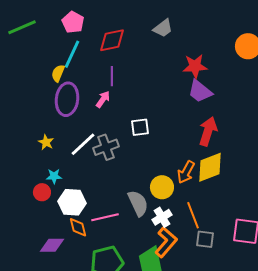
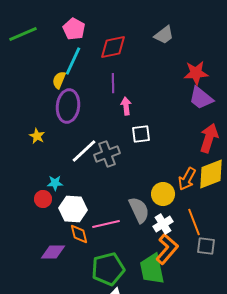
pink arrow: (103, 99) -> (126, 106), moved, turned -42
yellow star: (46, 142) -> (37, 136), moved

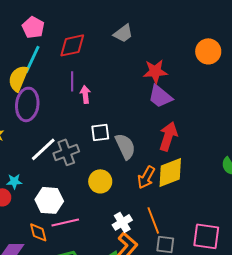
yellow semicircle: (59, 80) -> (18, 78), size x1.5
pink arrow: (126, 106) -> (85, 94), moved
yellow circle: (163, 194) -> (100, 181), moved
white hexagon: (73, 209) -> (49, 200), moved
gray semicircle: (139, 210) -> (125, 146), moved

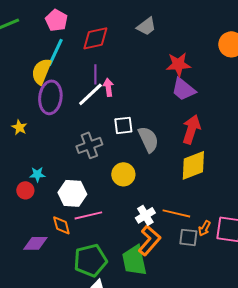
white line: (43, 149) -> (90, 94), moved
orange arrow: (146, 177) -> (204, 228), moved, size x0.7
orange line: (153, 220) -> (176, 213), turned -56

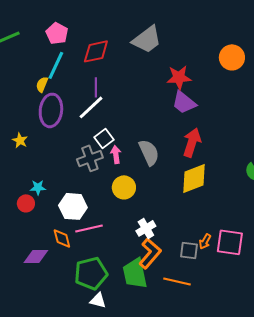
gray trapezoid: (146, 26) -> (147, 39), size x1.5
yellow semicircle: (41, 71) -> (42, 84), size x0.6
pink arrow: (108, 87) -> (116, 154), moved
white square: (123, 125) -> (104, 138), moved, turned -30
orange line: (176, 213) -> (177, 281), moved

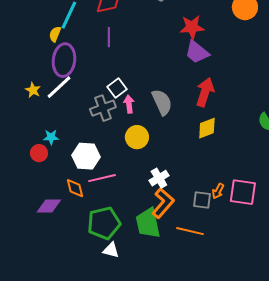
white line: (91, 107) -> (59, 87), moved
yellow diamond: (194, 178) -> (207, 128), size x0.7

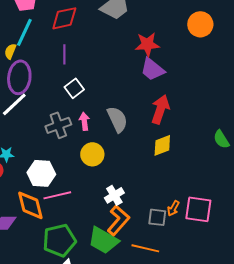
white square: (117, 88) -> (74, 88), moved
orange diamond: (75, 188) -> (30, 205), size x1.5
green trapezoid: (148, 223) -> (103, 240), turned -48

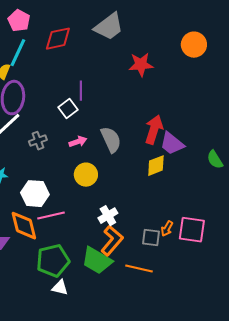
purple line: (64, 54) -> (81, 91), moved
purple trapezoid: (152, 69) -> (172, 144), moved
pink arrow: (84, 121) -> (78, 142), turned 78
gray cross: (58, 125) -> (38, 141), moved, size x0.7

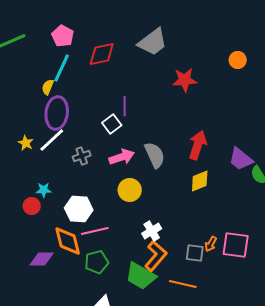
orange circle: (194, 45) -> (238, 60), size x0.7
pink arrow: (78, 142) -> (122, 157), size x1.4
purple trapezoid: (172, 144) -> (241, 159), moved
green pentagon: (53, 261) -> (97, 262), moved, size x0.7

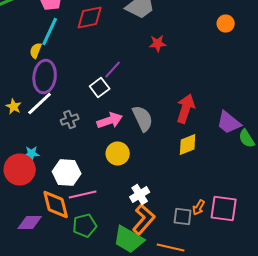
red star: (185, 80) -> (158, 44), moved, size x0.7
purple line: (125, 106) -> (113, 70), turned 42
red circle: (32, 206) -> (20, 170), size x1.8

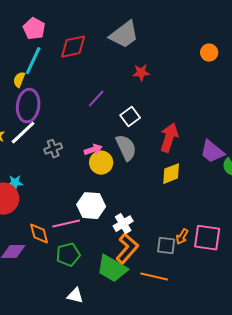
white square: (100, 88) -> (130, 117), moved
pink arrow: (110, 120) -> (93, 150), size x0.7
yellow circle: (118, 154) -> (101, 163), moved
white hexagon: (67, 172) -> (91, 206), moved
orange diamond: (56, 204) -> (39, 234), size x0.7

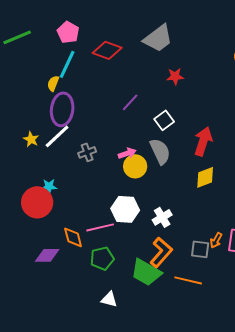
red diamond: (73, 47) -> (107, 50), turned 32
white cross: (123, 224) -> (162, 217), moved

